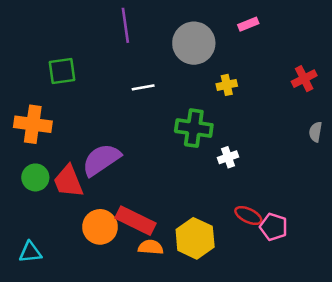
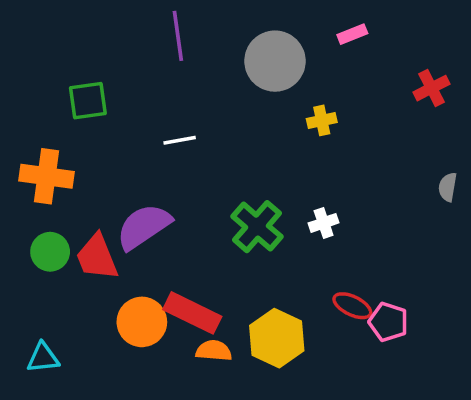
red cross: (304, 79) -> (431, 88), moved
white line: (143, 87) -> (180, 140), moved
green cross: (194, 128) -> (257, 227), moved, turned 33

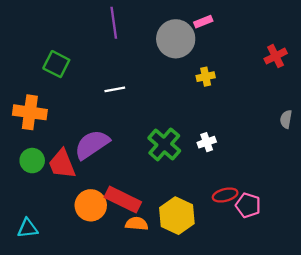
pink rectangle: (352, 34) -> (203, 22), moved
green square: (88, 101) -> (56, 64), turned 35
red ellipse: (352, 306) -> (225, 195), turned -40

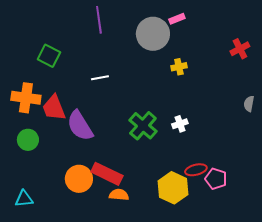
purple semicircle: (92, 144) -> (80, 126), turned -88
red trapezoid: (62, 164) -> (54, 108), moved
yellow hexagon: (177, 216) -> (173, 188), moved

